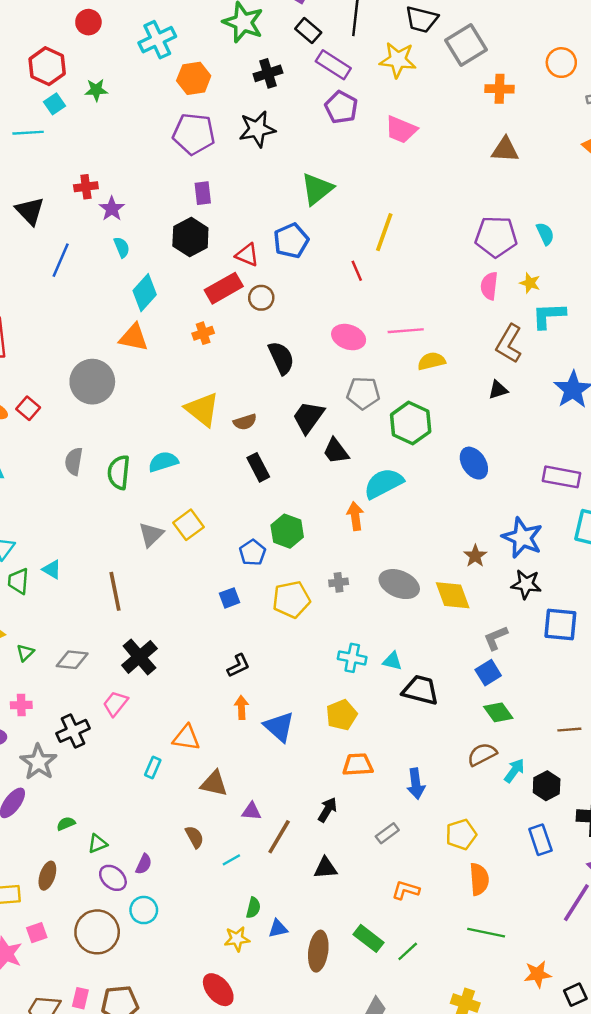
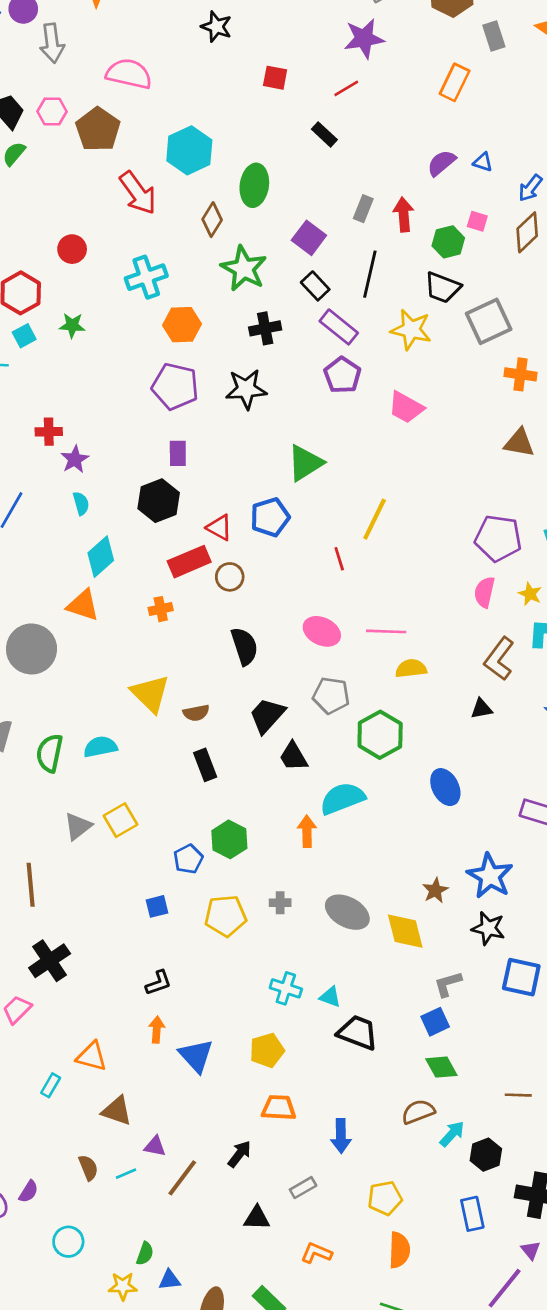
cyan line: (231, 860) -> (126, 1174), moved
black triangle: (325, 868) -> (257, 1218), moved
cyan circle: (144, 910) -> (68, 1242), moved

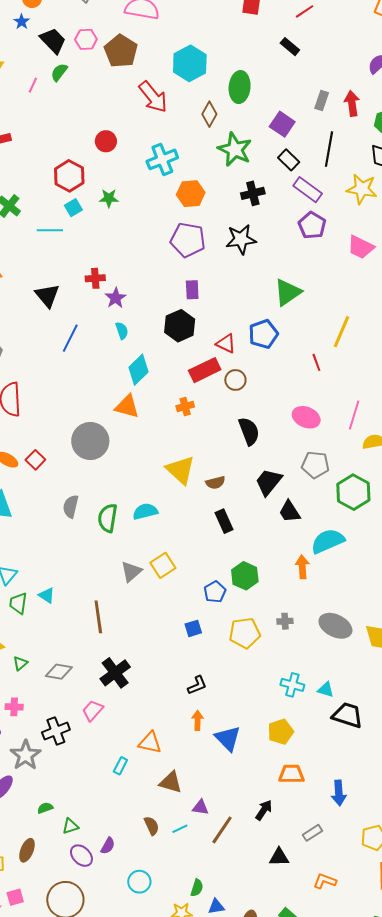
pink line: (386, 631) -> (354, 415), turned -72

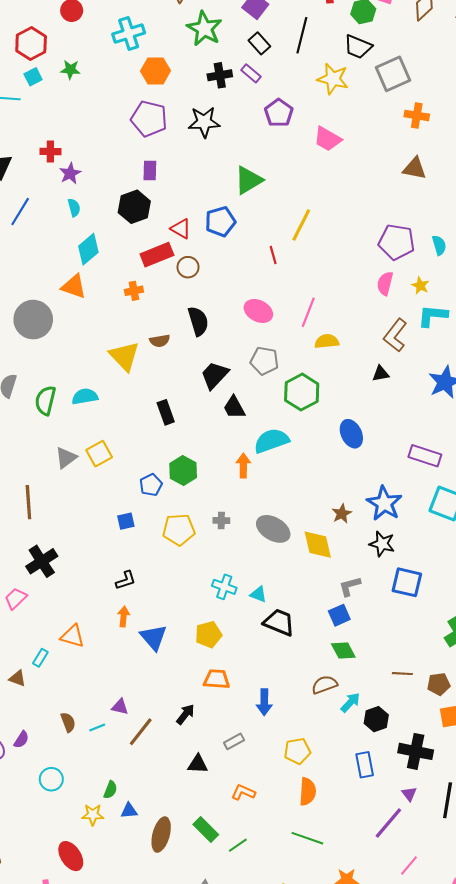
purple rectangle: (308, 190) -> (251, 73), moved, size x0.7
brown semicircle: (215, 483) -> (160, 341), moved
brown triangle: (171, 782) -> (17, 678), moved, size x0.7

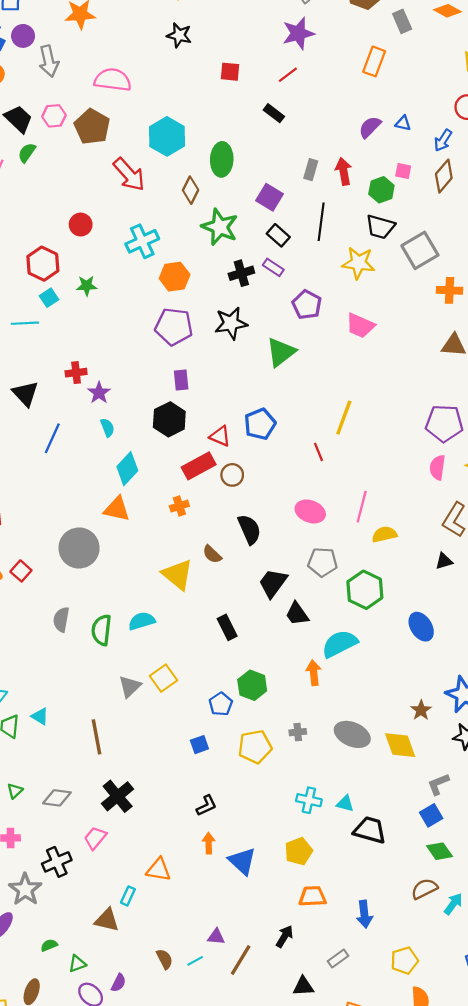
green triangle: (248, 180) -> (281, 352), moved
brown semicircle: (160, 341) -> (212, 554), turned 60
brown triangle: (17, 678) -> (107, 920), size x1.4

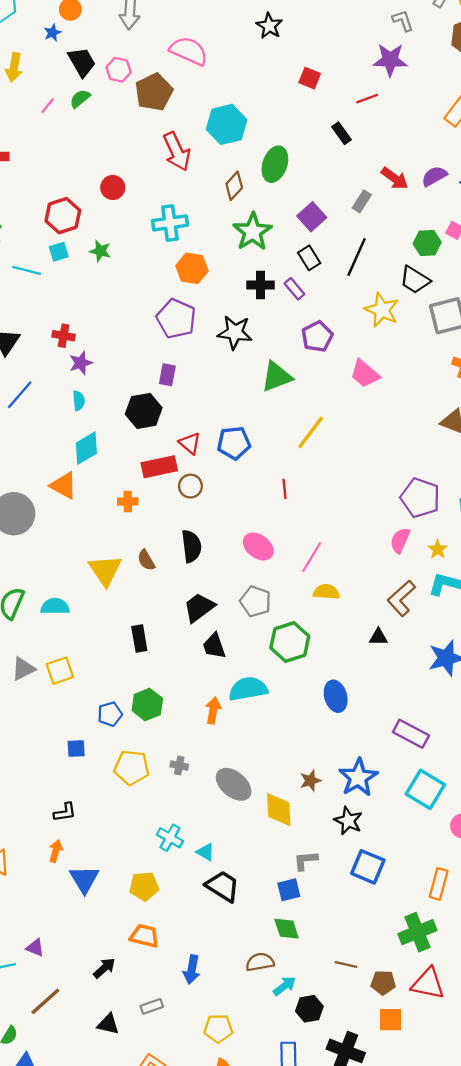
red arrow: (344, 171) -> (395, 178), moved, turned 120
yellow line: (344, 418) -> (311, 432), moved
brown line: (241, 960) -> (45, 1001), moved

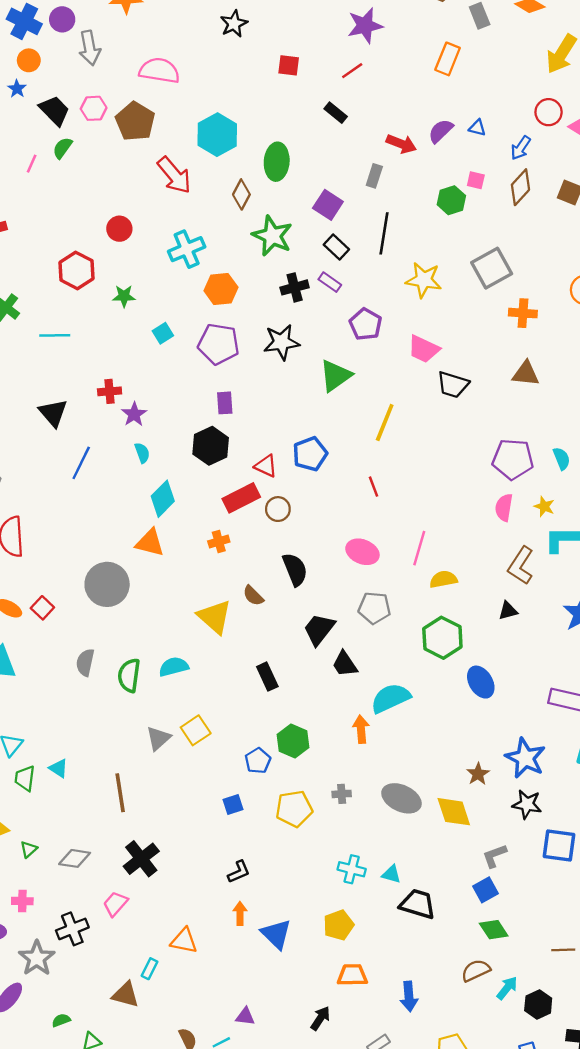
black star: (269, 26) -> (234, 24), turned 30
cyan square: (59, 252) -> (163, 333), moved
black trapezoid: (415, 280) -> (453, 385), moved
green hexagon: (290, 642) -> (442, 638), moved

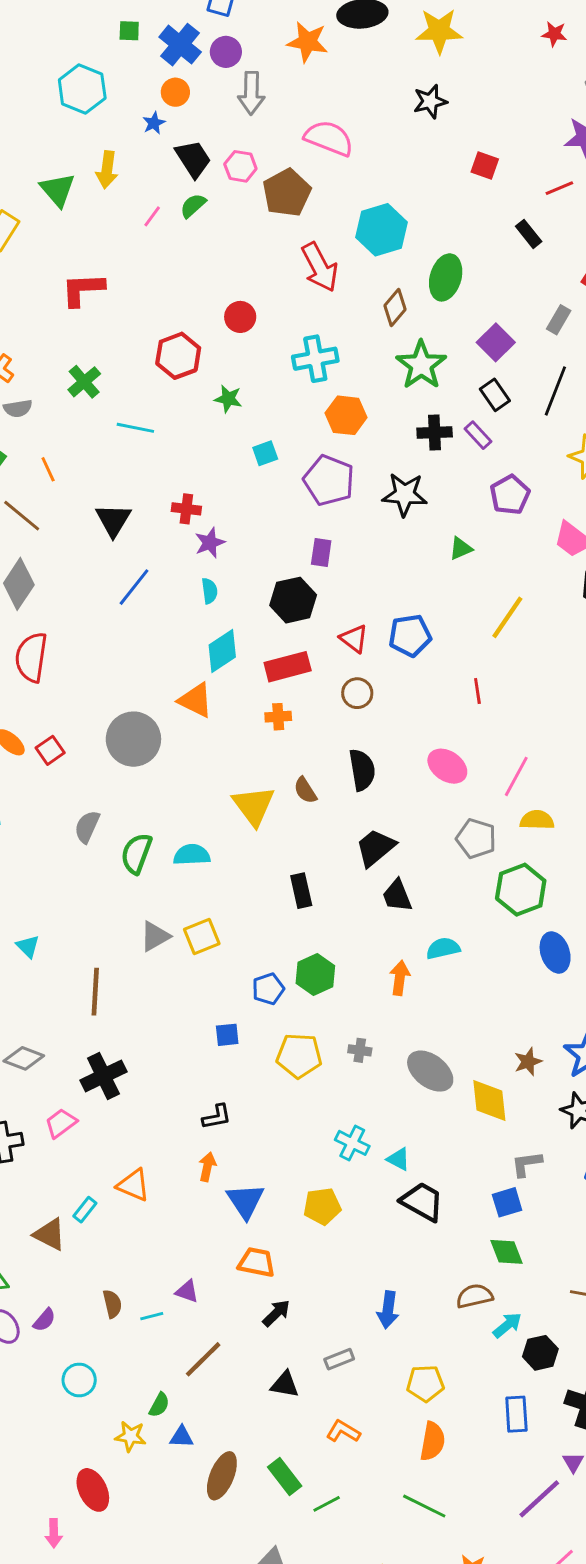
green triangle: (335, 376) -> (461, 548), size x0.6
red rectangle: (241, 498) -> (288, 667), moved
gray pentagon: (374, 608) -> (476, 839), moved
cyan semicircle: (390, 698) -> (443, 948), size x0.7
orange trapezoid: (352, 975) -> (257, 1262), moved

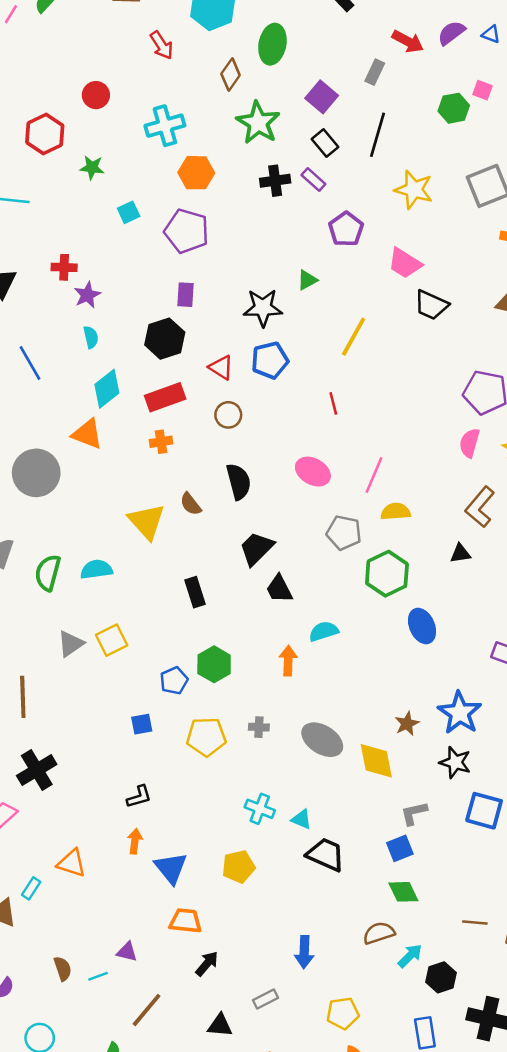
red arrow: (320, 267) -> (162, 45), size x0.7
black star: (405, 494) -> (263, 308), moved
blue line: (134, 587) -> (30, 363), moved, turned -63

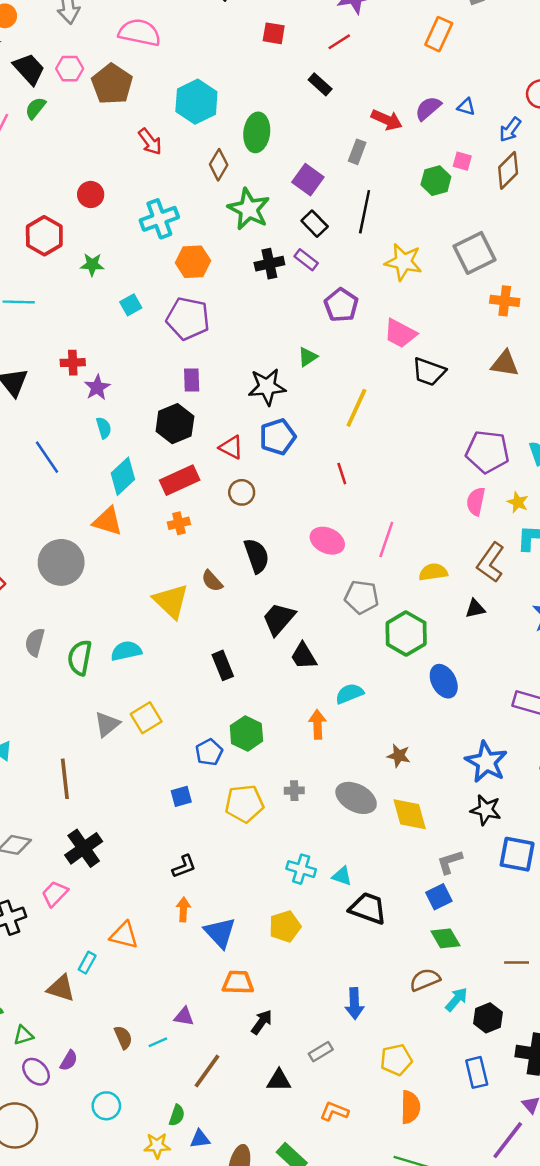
yellow semicircle: (396, 512) -> (433, 572), moved
brown star: (407, 724) -> (399, 756), moved, turned -30

